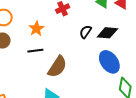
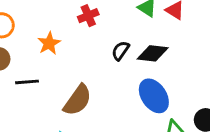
black line: (35, 51) -> (27, 82), moved

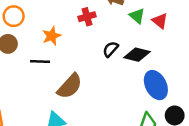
black line: (27, 82) -> (40, 61), moved
blue ellipse: (154, 96) -> (156, 85), moved

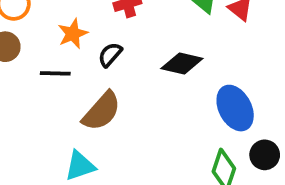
black semicircle: (111, 49) -> (110, 55), moved
black diamond: (137, 55) -> (182, 63), moved

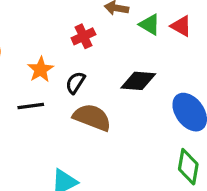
brown semicircle: (102, 111) -> (92, 117), moved, turned -102

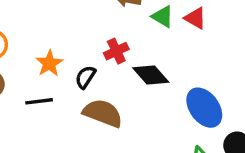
red cross: (83, 36) -> (116, 51), moved
black diamond: (138, 81) -> (151, 75), turned 44

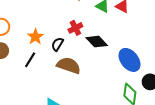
black line: (39, 101) -> (30, 60), turned -49

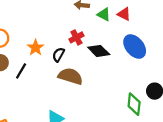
black line: (30, 60) -> (21, 71), moved
blue ellipse: (129, 60) -> (135, 46), moved

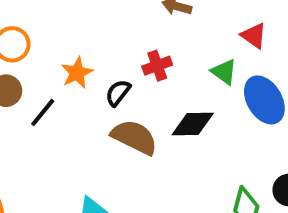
green triangle: (104, 14) -> (224, 72), moved
black diamond: (99, 51) -> (193, 124), moved, turned -55

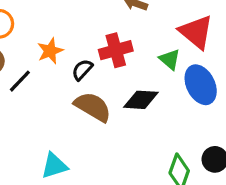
red triangle: (254, 36) -> (196, 32), size x1.6
red cross: (157, 66) -> (116, 50), size x1.4

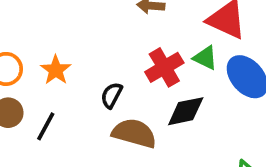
red cross: (116, 50) -> (164, 67), moved
orange star: (50, 51) -> (56, 70), moved

